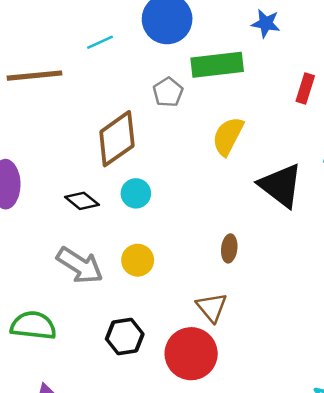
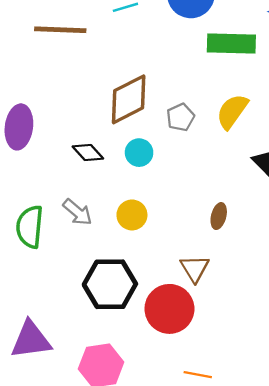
gray pentagon: (168, 92) -> (180, 117), moved
gray arrow: (80, 265) -> (77, 212), size x0.7
green semicircle: (33, 326) -> (30, 227), moved, turned -99
black hexagon: (125, 337) -> (110, 284), size x1.5

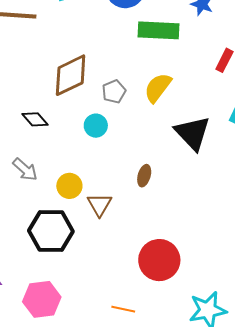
cyan circle: (139, 153) -> (96, 126), moved
yellow circle: (132, 215) -> (69, 186), moved
brown triangle: (195, 268) -> (99, 205), moved
red circle: (169, 309) -> (159, 260), moved

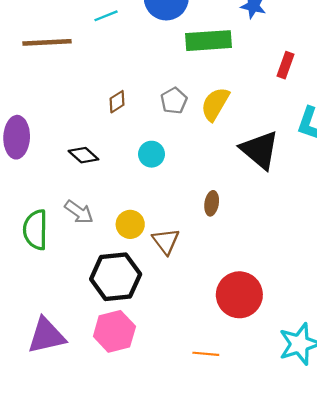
brown diamond: (71, 75) -> (117, 102), size x0.5
gray pentagon: (114, 91) -> (174, 101), moved
pink hexagon: (42, 299) -> (114, 331), moved

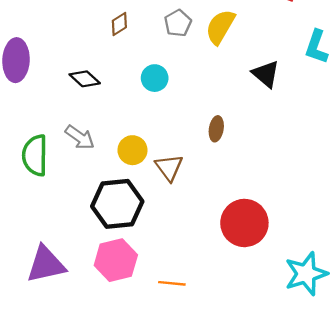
black triangle: (260, 150) -> (266, 74), size x0.7
orange line: (206, 354) -> (172, 283), moved

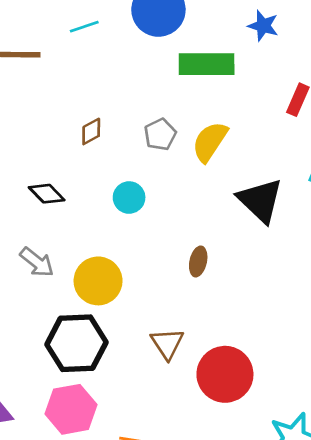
black triangle: (266, 74) -> (260, 200), size x1.4
yellow circle: (132, 150) -> (98, 281), size x1.4
brown triangle: (169, 168) -> (167, 344), moved

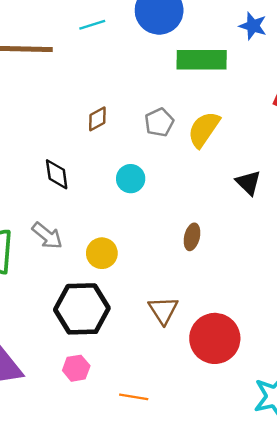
black diamond: (47, 194) -> (57, 174), turned 36
black triangle: (260, 200) -> (248, 183), size x0.6
yellow circle: (98, 281) -> (102, 253), size x0.7
pink hexagon: (71, 409) -> (76, 368), size x0.6

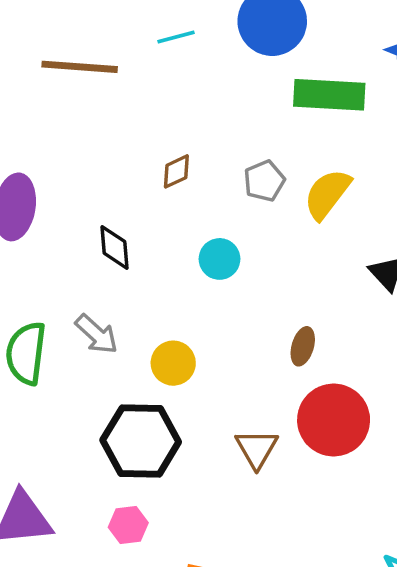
red circle: (215, 338) -> (334, 420), moved

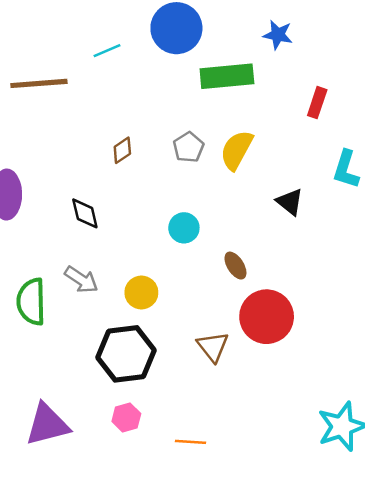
cyan circle: (220, 259) -> (184, 228), moved
brown ellipse: (303, 346) -> (235, 266), turned -40

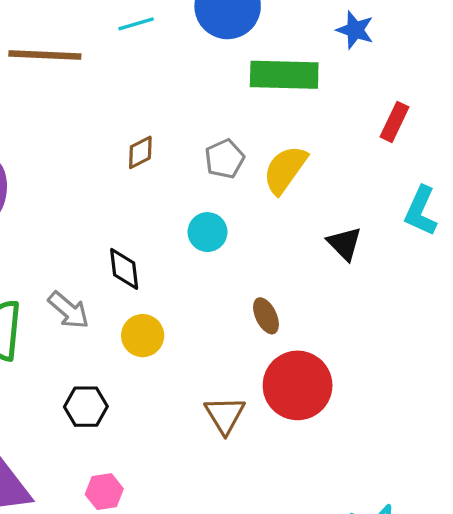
black diamond: (85, 213) -> (124, 269), moved
cyan circle: (184, 228) -> (208, 232), moved
black hexagon: (126, 354) -> (86, 407), moved, size x0.6

